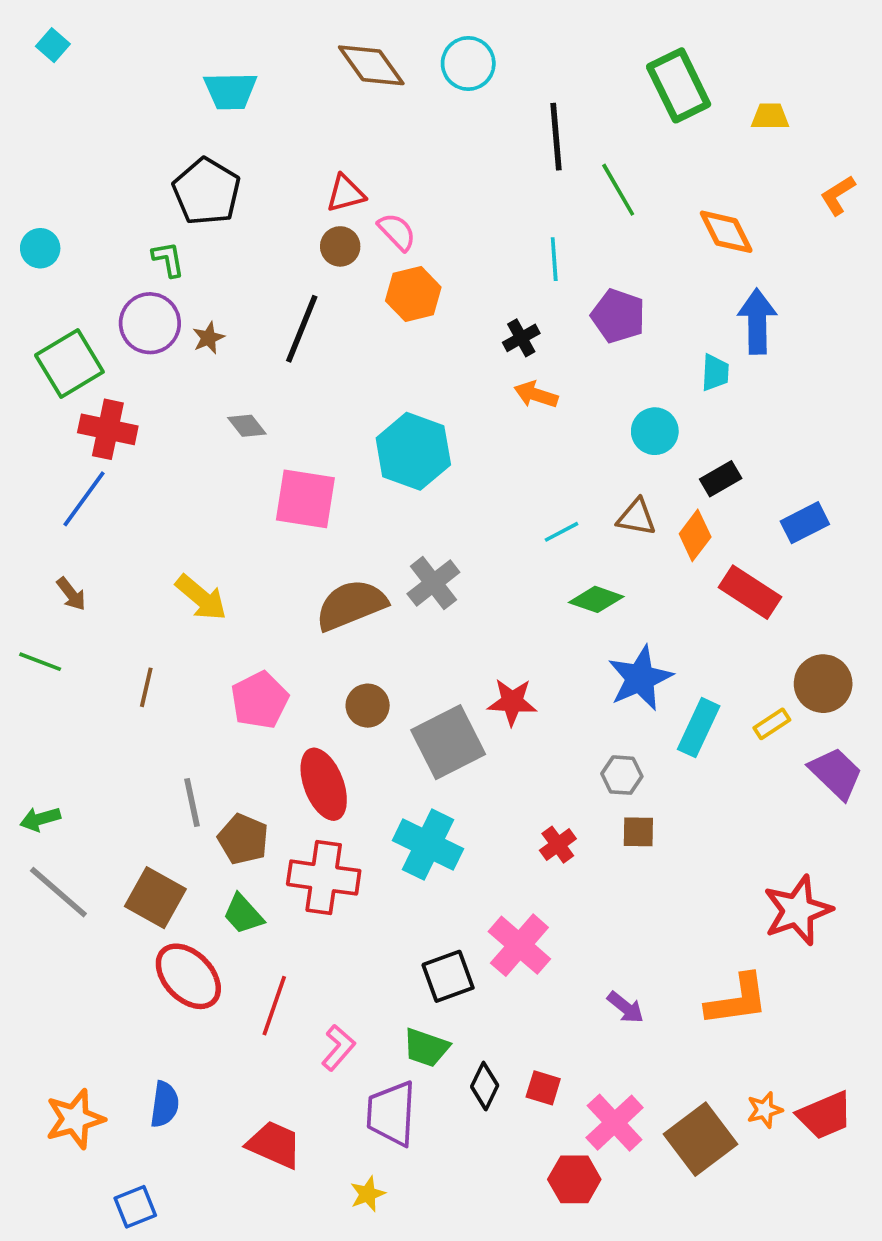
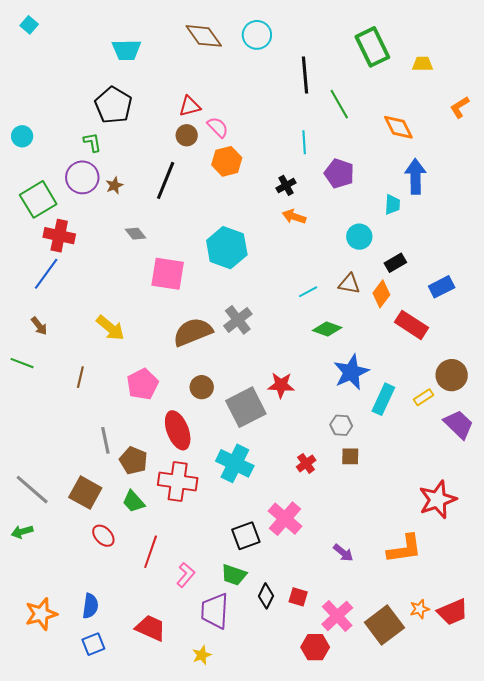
green arrow: (40, 819) -> (22, 532), moved
red ellipse: (188, 976) -> (103, 536), size x0.6
blue square: (135, 1207) -> (93, 644), moved

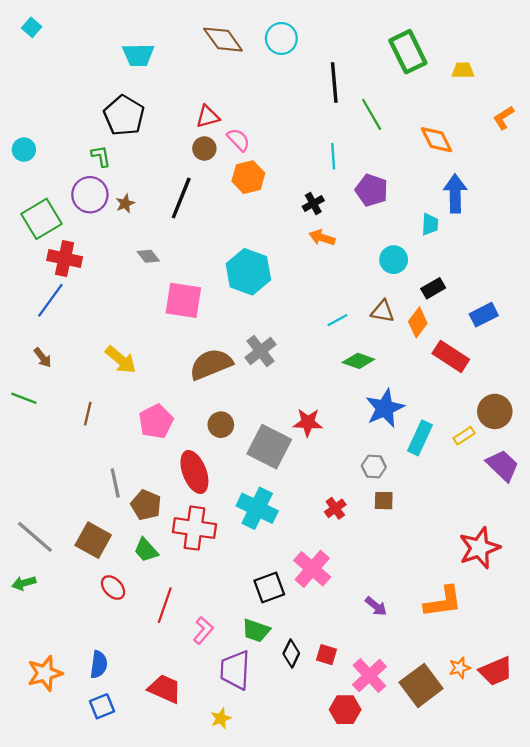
gray square: (246, 407) -> (269, 447), turned -36

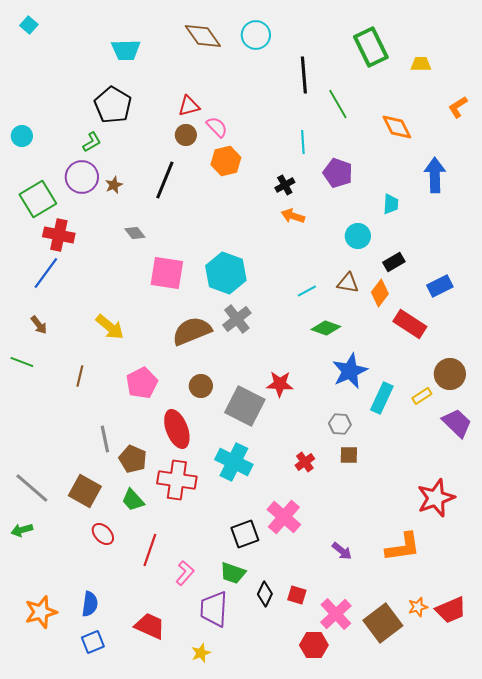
green L-shape: (101, 156) -> (92, 142), turned 70
blue arrow: (455, 194) -> (435, 175), moved
cyan hexagon: (248, 272) -> (226, 273), moved

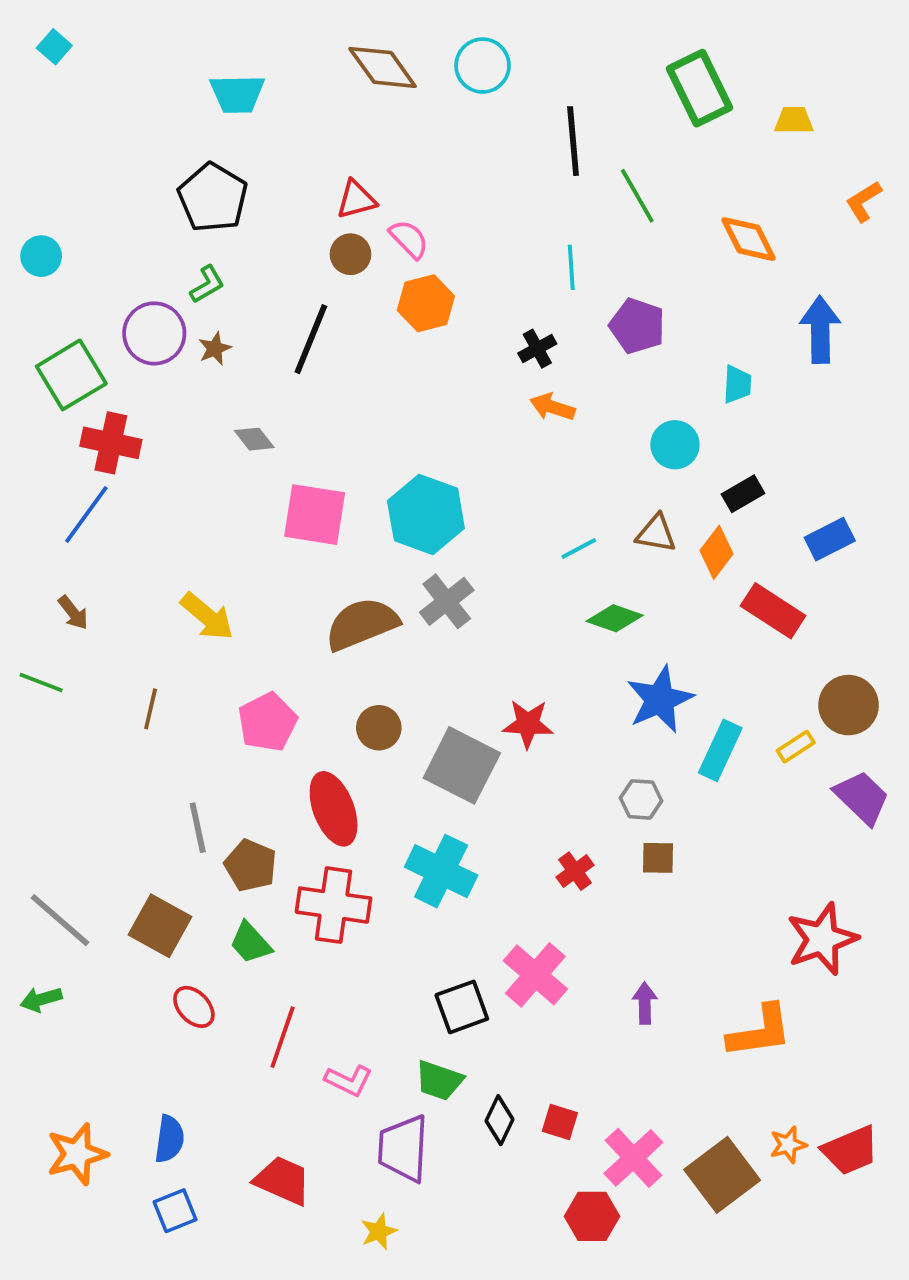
green L-shape: (92, 142) -> (207, 284), moved
purple arrow: (342, 551) -> (645, 1003), moved, turned -130
pink L-shape: (185, 573) -> (349, 1080), turned 75

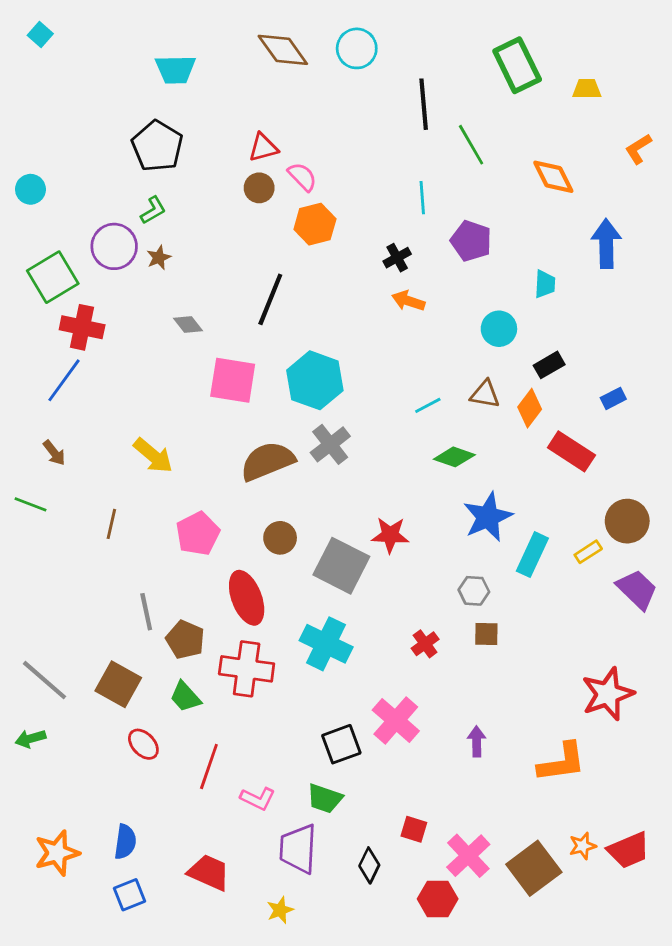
black line: (311, 339) -> (270, 299), moved
blue rectangle: (830, 539) -> (613, 398), size x0.7
black diamond: (500, 1120) -> (369, 865), moved

